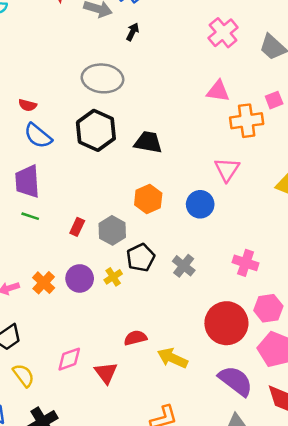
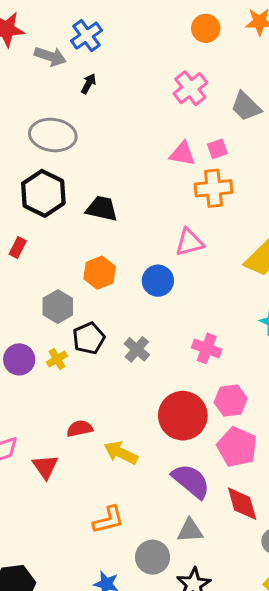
pink square: (274, 100) -> (217, 149), moved
pink triangle: (227, 169) -> (189, 242), turned 40
red rectangle: (77, 227) -> (18, 247), moved

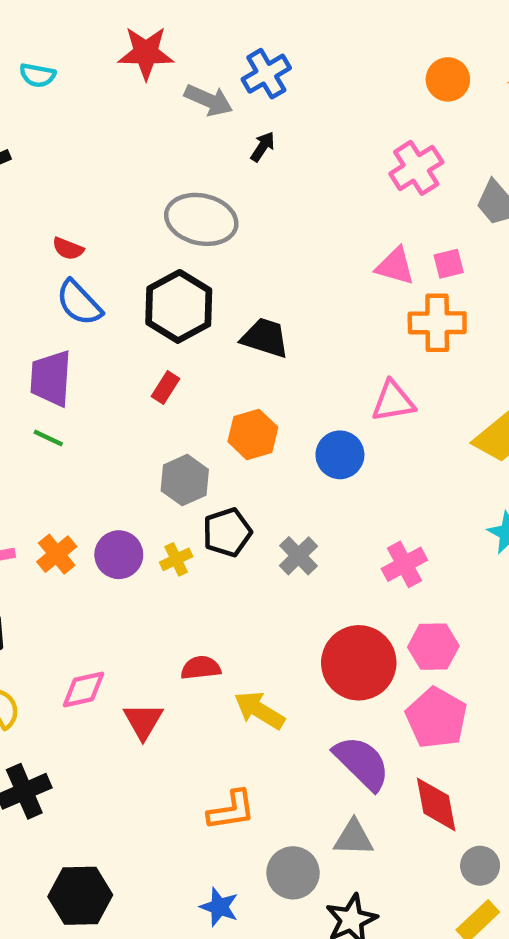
red rectangle: (18, 247) -> (166, 388), moved
pink cross: (207, 348) -> (404, 564), turned 36

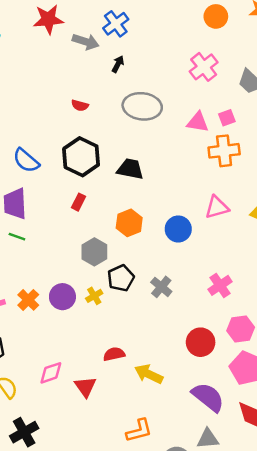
gray ellipse: (201, 219) -> (142, 106), moved
red semicircle: (68, 249) -> (80, 105), moved
pink triangle: (393, 401) -> (217, 207), moved
red circle: (359, 663) -> (201, 342), size x0.7

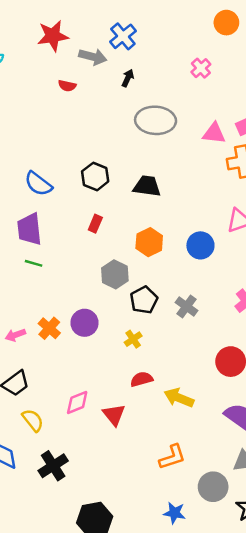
pink cross: (204, 67) -> (201, 68), moved, size x0.7
red semicircle: (80, 105) -> (67, 86), moved
black hexagon: (81, 157) -> (95, 176), size x0.7
yellow cross: (94, 296) -> (133, 339), moved

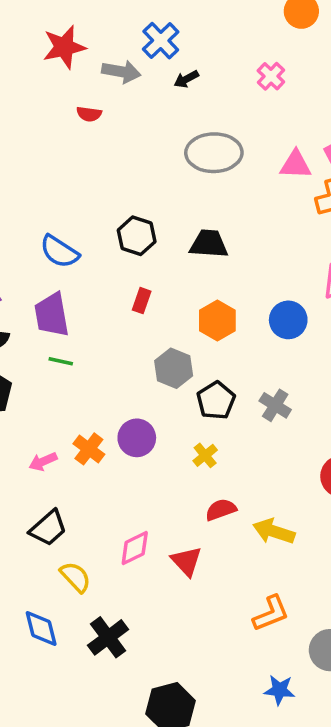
black arrow: (128, 78) -> (186, 79), moved, turned -138

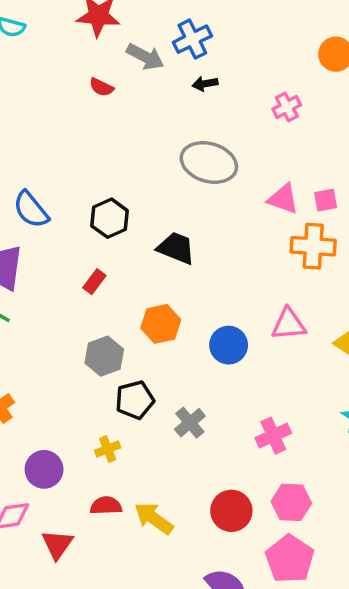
purple circle: (137, 438) -> (44, 469), moved
yellow arrow: (274, 531) -> (154, 518), moved

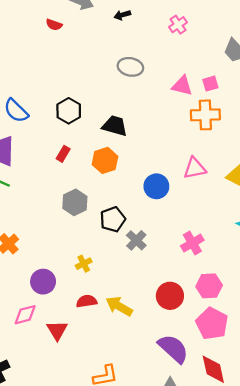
gray ellipse: (209, 162) -> (130, 67), size x0.7
orange hexagon: (161, 324) -> (105, 160), moved
black pentagon: (135, 400) -> (113, 219), moved

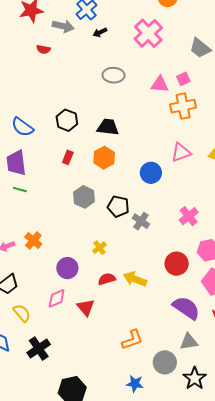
pink cross: (178, 25) -> (148, 33), size x1.8
black pentagon: (113, 219) -> (118, 206), turned -30

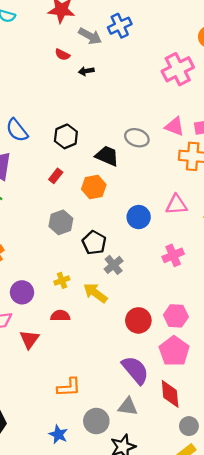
black arrow: (100, 32) -> (86, 71), moved
gray ellipse: (114, 75) -> (137, 138), moved
pink cross: (189, 216) -> (173, 255), moved
yellow arrow: (135, 279) -> (95, 293), moved

